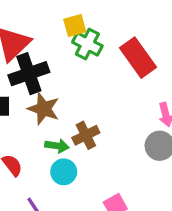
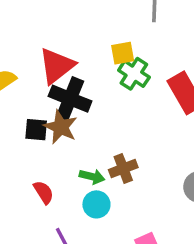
black cross: (29, 74) -> (70, 99), turned 36
brown star: (44, 109) -> (61, 127), moved

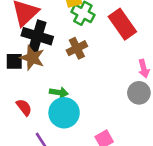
brown cross: (123, 169) -> (77, 48), moved
cyan circle: (96, 204) -> (64, 113), size x1.5

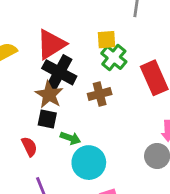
black square: (14, 61) -> (47, 119), moved
cyan circle: (64, 113) -> (89, 163), moved

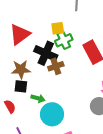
green cross: (114, 58) -> (64, 40), turned 30
black cross: (59, 72) -> (46, 53), moved
brown star: (49, 95) -> (21, 69), turned -30

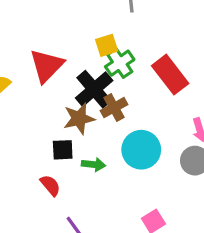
black cross: (46, 53) -> (94, 89), turned 35
brown star: (21, 69) -> (79, 119), moved
cyan circle: (52, 114) -> (141, 150), moved

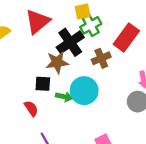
red rectangle: (170, 75) -> (126, 37), turned 68
brown cross: (114, 108) -> (101, 58), moved
cyan circle: (141, 150) -> (84, 91), moved

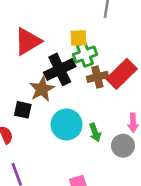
brown cross: (101, 58) -> (97, 77), moved
brown star: (57, 62) -> (42, 89), turned -30
green arrow: (64, 97) -> (95, 132), moved, turned 49

